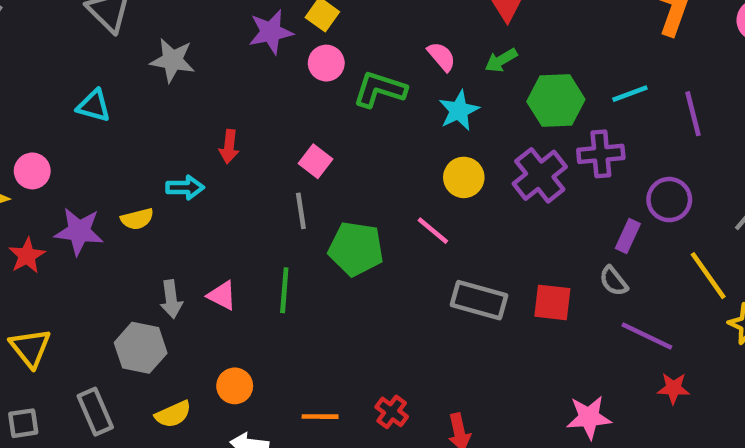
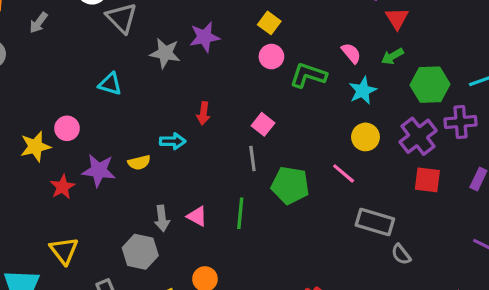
purple star: (271, 32) -> (204, 37), moved
gray semicircle: (614, 281) -> (401, 254), moved
red square: (552, 302) -> (427, 180), moved

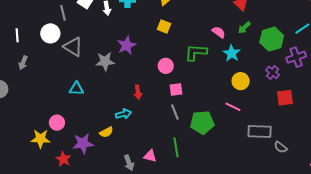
pink circle: (271, 57) -> (166, 66), moved
pink square: (263, 124) -> (176, 89), turned -32
purple cross: (418, 136) -> (273, 72), size x0.6
yellow star: (35, 147) -> (40, 139), turned 30

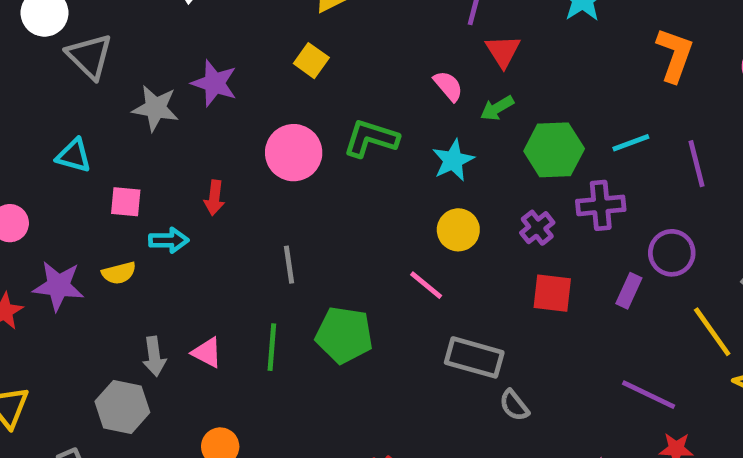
pink semicircle: (219, 32) -> (448, 86), moved
purple star: (127, 45) -> (214, 83), turned 30
pink circle: (166, 66) -> (294, 153), size x1.5
pink square: (176, 89) -> (126, 202), moved
green pentagon: (202, 122) -> (344, 335), moved

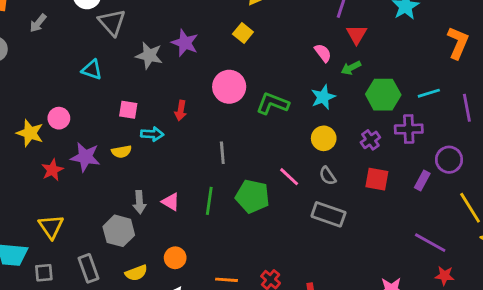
green L-shape: (371, 138) -> (273, 104), moved
cyan triangle: (74, 156) -> (92, 70), moved
pink line: (426, 285) -> (289, 177), moved
gray semicircle: (514, 405) -> (328, 176), moved

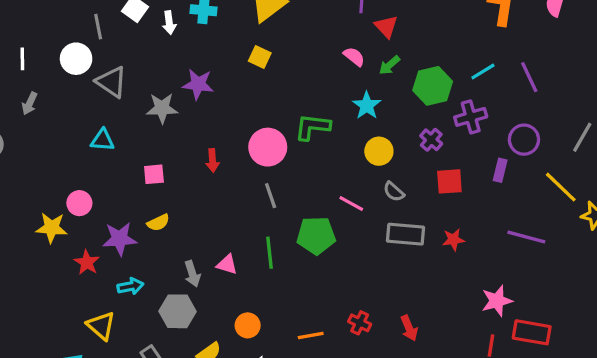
pink circle: (229, 87) -> (268, 147), moved
cyan arrow: (152, 134) -> (130, 286), moved
red star: (445, 276) -> (453, 240), moved

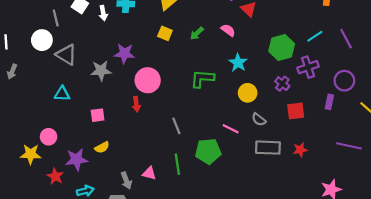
green arrow: (389, 65) -> (197, 33), moved
pink circle: (268, 147) -> (148, 80), moved

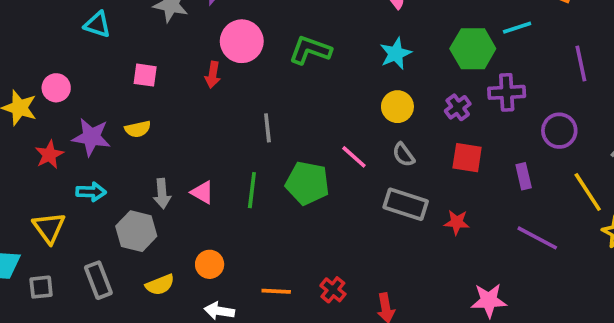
cyan line: (315, 36) -> (517, 28), moved
green L-shape: (202, 79) -> (310, 50), moved
purple rectangle: (329, 102) -> (524, 176), moved, turned -40

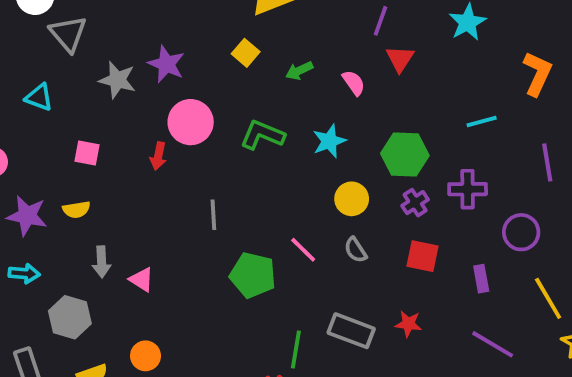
green hexagon: (473, 49) -> (405, 155), moved
cyan star: (396, 53) -> (329, 141), moved
green line: (252, 190) -> (296, 349), moved
gray arrow: (162, 194) -> (102, 262), moved
gray rectangle: (406, 204) -> (351, 331), moved

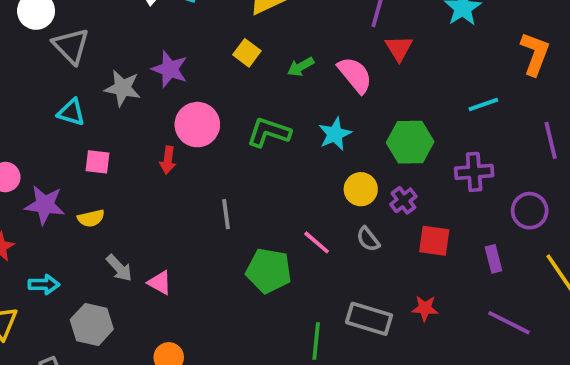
pink semicircle: (354, 83) -> (355, 75), size x1.5
cyan triangle: (39, 97) -> (71, 112), moved
purple cross: (415, 203) -> (403, 200), moved
purple star: (27, 216) -> (45, 205), moved
gray arrow: (102, 262) -> (119, 268), turned -36

